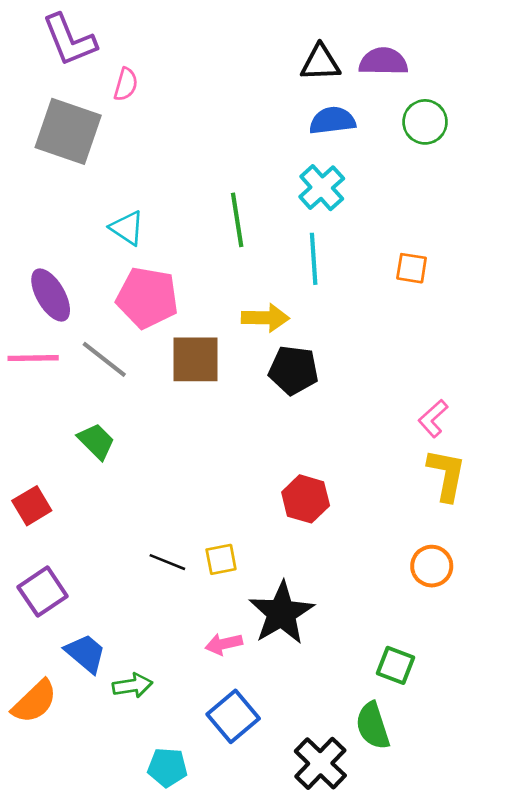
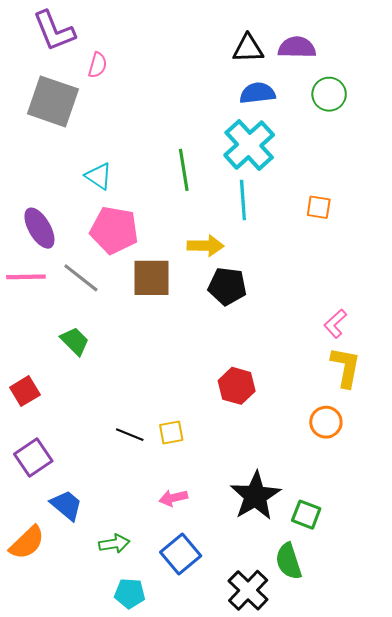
cyan cross: (322, 188) -> (249, 145), size x1.4
orange circle: (432, 566) -> (326, 422), moved
black star: (281, 613) -> (255, 496), moved
green arrow: (132, 685) -> (114, 544), moved

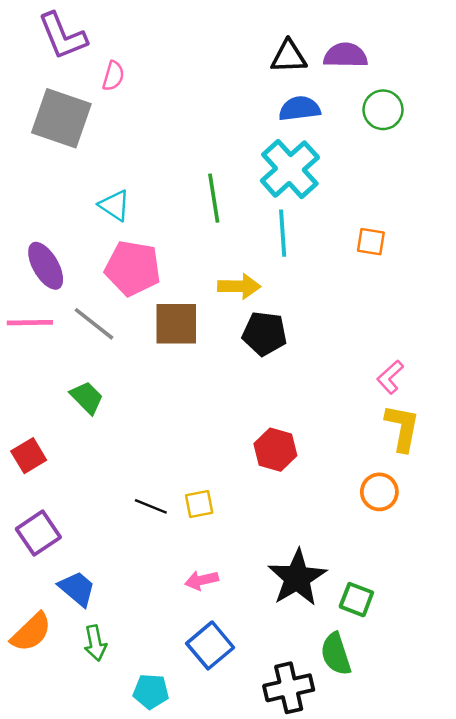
green arrow: (114, 544) -> (95, 643), moved, turned 88
black cross: (248, 590) -> (289, 688), turned 33

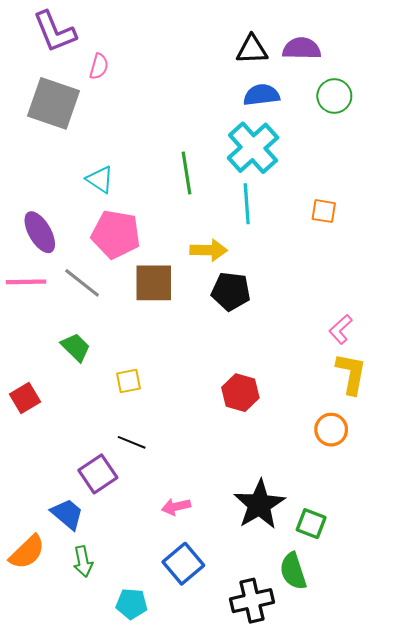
yellow square: (199, 504) -> (128, 381), moved
purple square: (38, 533) -> (98, 474), moved

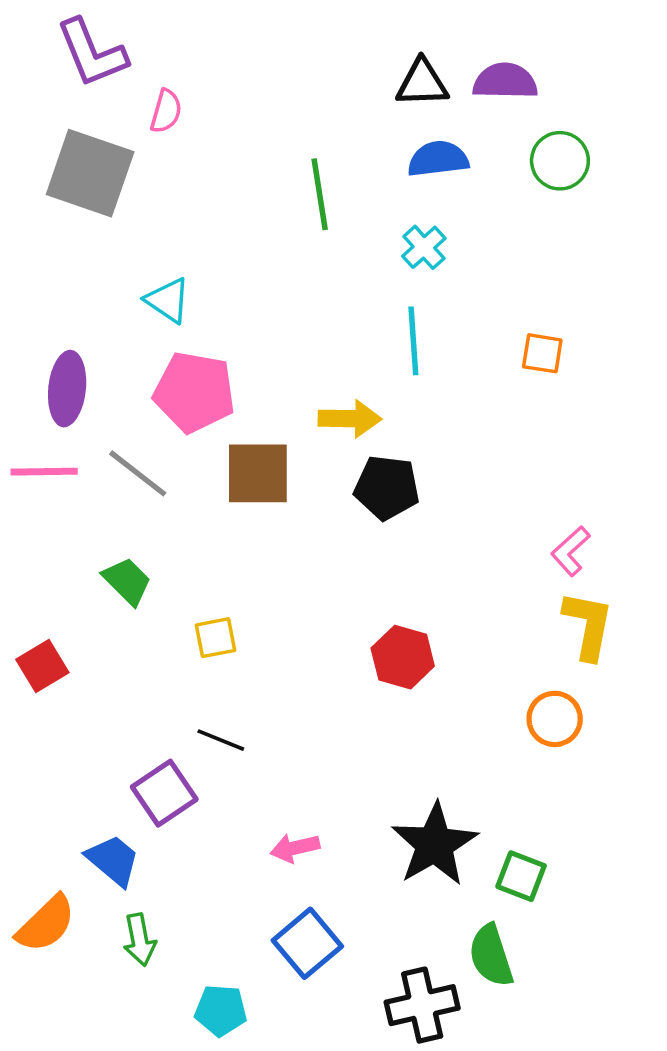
cyan cross: (253, 148) -> (424, 247), size x0.5
green line: (187, 173) -> (320, 194), moved
purple ellipse: (40, 232) -> (67, 389), turned 36

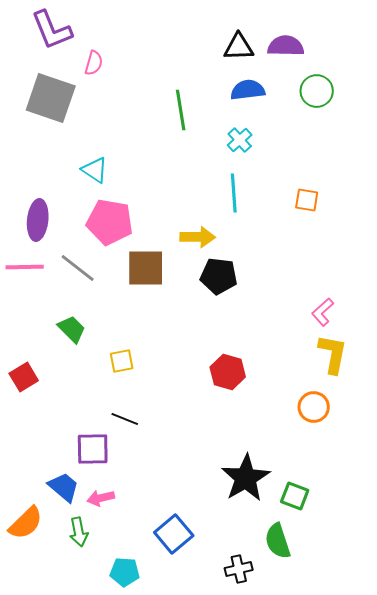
purple square: (164, 793) -> (93, 449), turned 33
pink arrow: (295, 848) -> (101, 498), moved
black cross: (422, 1005) -> (239, 569), size x0.7

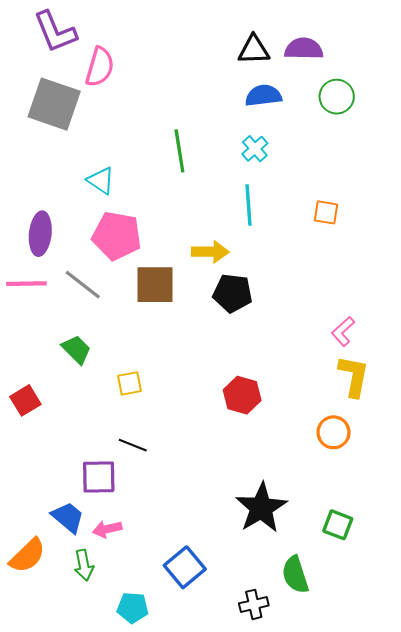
pink semicircle: (94, 63) -> (100, 67), size x1.5
green line: (181, 110) -> (179, 151), moved
green square: (295, 496) -> (338, 525), moved

